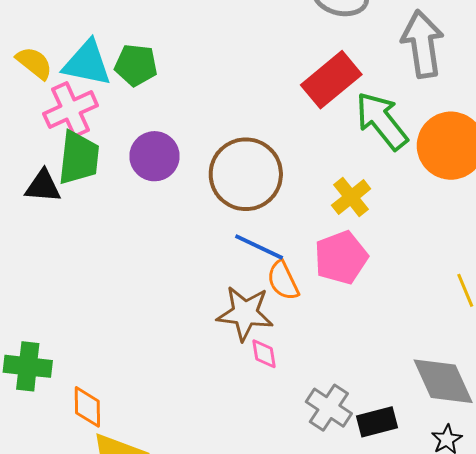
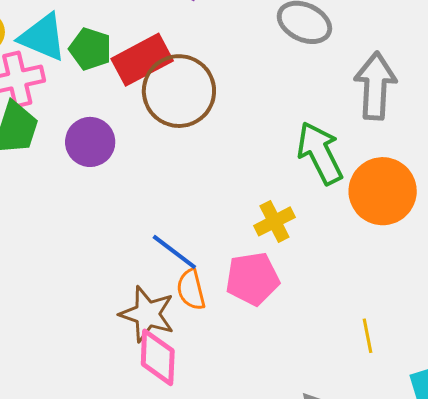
red rectangle: (331, 80) -> (142, 60), moved
brown circle: (246, 174) -> (179, 91), moved
pink diamond: (264, 354) -> (158, 357), size x1.8

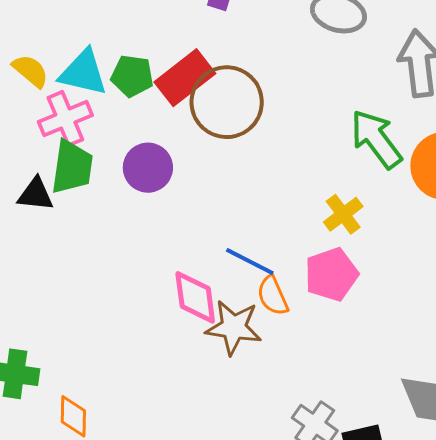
pink diamond: (158, 357) -> (195, 297), moved

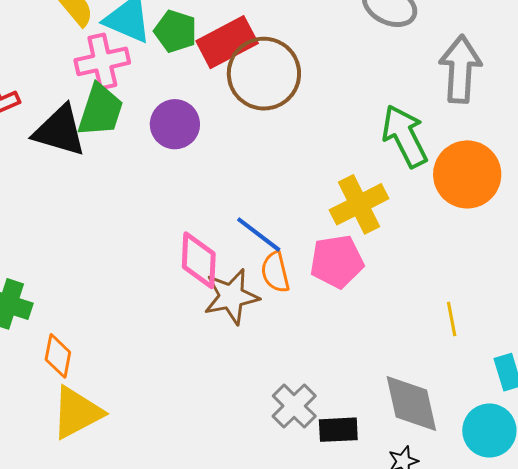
black triangle: (36, 194) -> (60, 131), size x1.5
yellow cross: (343, 214) -> (359, 204), size x1.4
brown star: (234, 327) -> (231, 297), turned -30

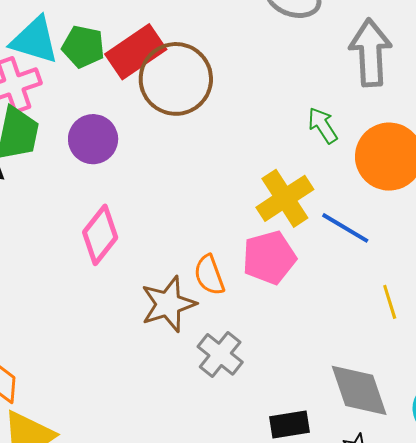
green arrow: (405, 136) -> (323, 125), size x0.6
blue line: (259, 235) -> (345, 228), moved
pink diamond: (199, 260) -> (100, 235), moved, turned 42
gray cross: (294, 406) -> (220, 354), moved

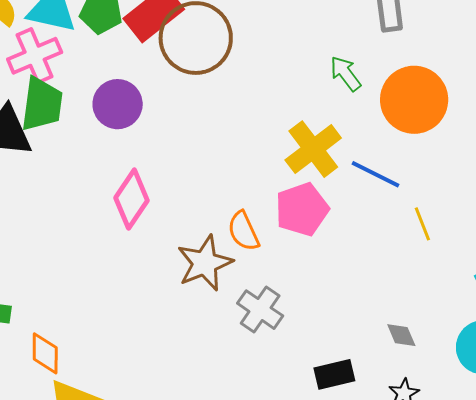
yellow line: (390, 302) -> (422, 224), moved
gray diamond: (359, 390) -> (401, 335), size x0.5

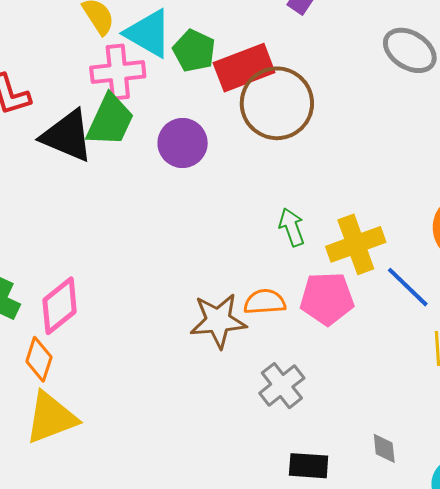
green arrow: (346, 74) -> (292, 227), moved
pink diamond: (132, 199) -> (60, 306), moved
orange semicircle: (243, 231) -> (265, 302), turned 93
gray cross: (260, 310) -> (282, 386), moved

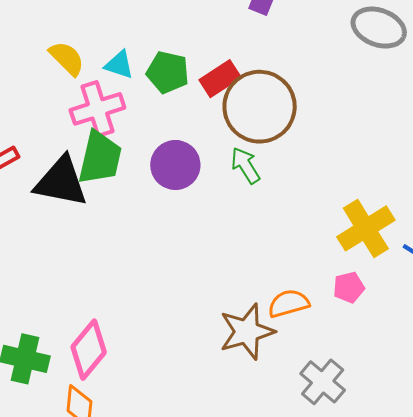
cyan triangle: (148, 33) -> (119, 65), size x0.6
red rectangle: (244, 68) -> (220, 79), size x0.7
green arrow: (292, 227) -> (245, 165), moved
pink pentagon: (327, 299) -> (349, 287), size x0.6

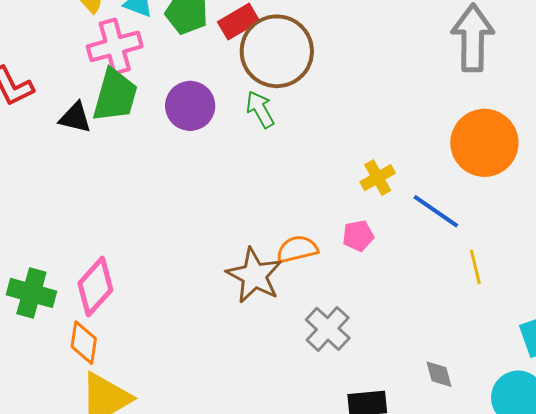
black triangle: (61, 182) -> (75, 118), size x0.6
yellow cross: (366, 228) -> (378, 178), size x0.6
brown star: (247, 332) -> (254, 275), turned -30

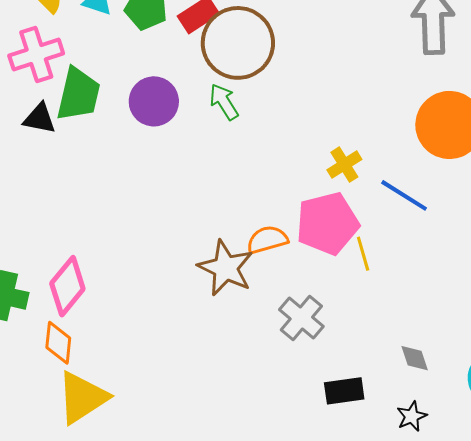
pink cross: (115, 46) -> (36, 55), moved
pink pentagon: (358, 236) -> (327, 224), size x2.0
yellow line: (475, 267) -> (363, 254), moved

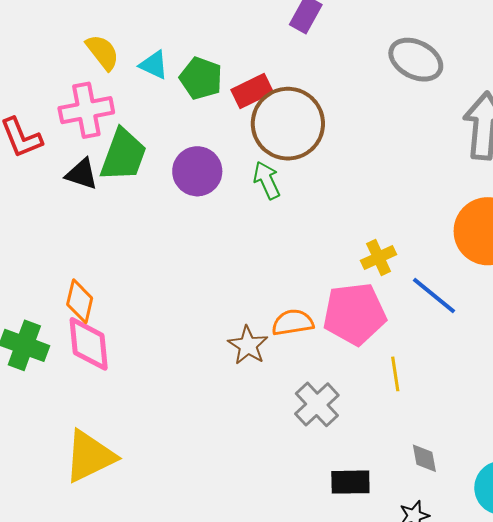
yellow line: (363, 254) -> (395, 374), moved
brown star: (226, 268) -> (248, 345), size x0.7
pink diamond: (67, 286) -> (89, 344), turned -52
orange diamond: (58, 343) -> (80, 301), moved

